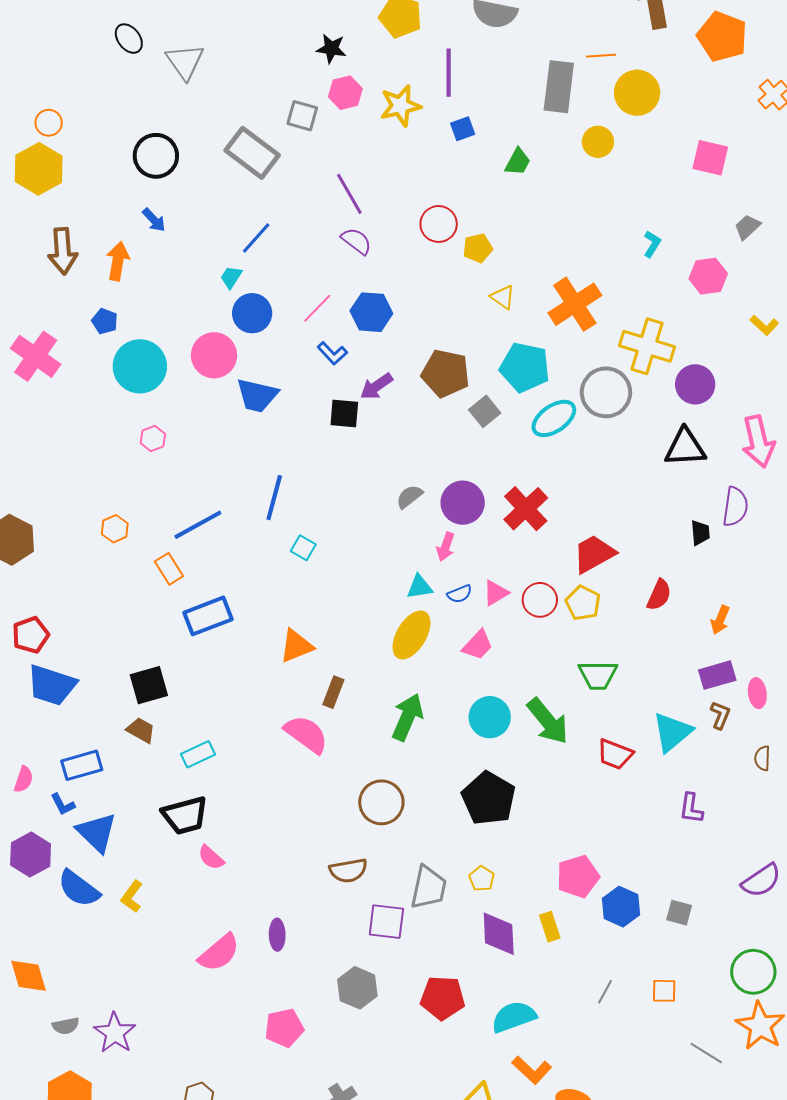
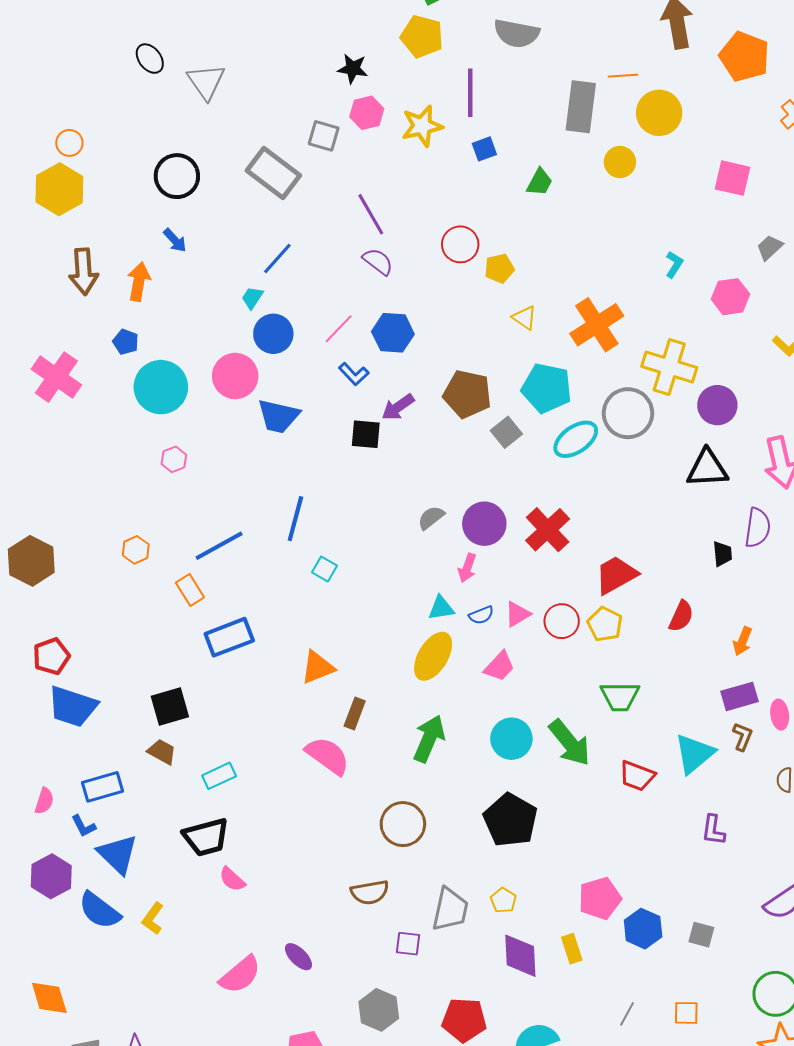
purple square: (386, 922) -> (408, 944), size x0.7
purple ellipse: (277, 935) -> (298, 957), turned -44

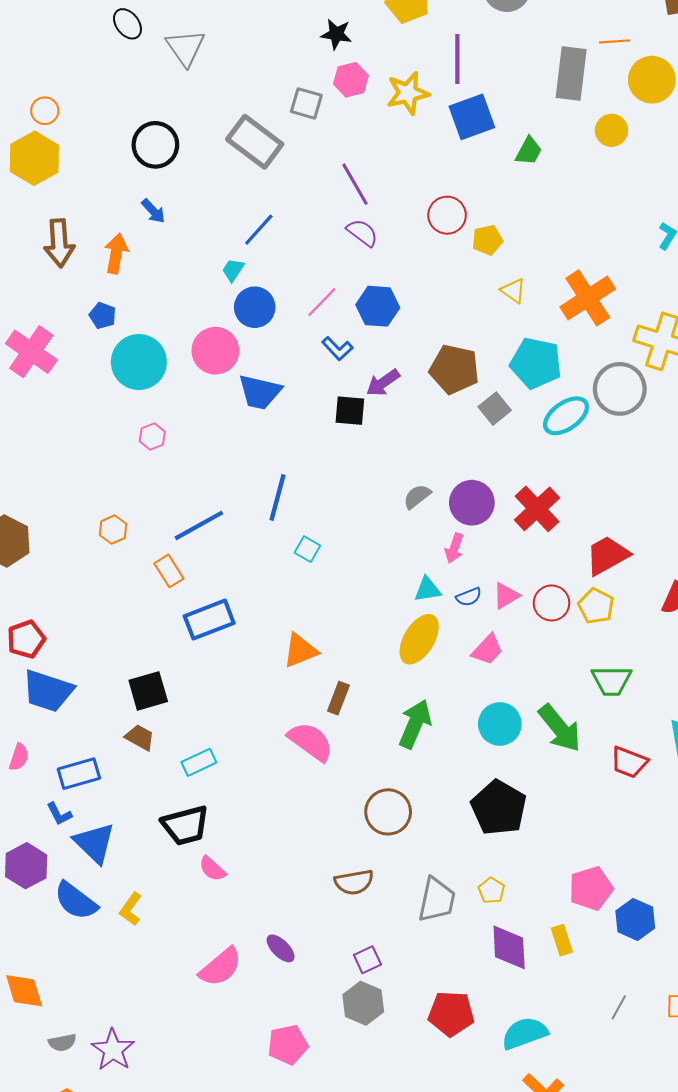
blue square: (484, 149) -> (472, 117), size x1.8
pink semicircle: (44, 801) -> (19, 757), moved
purple square: (408, 944) -> (367, 960), moved, turned -32

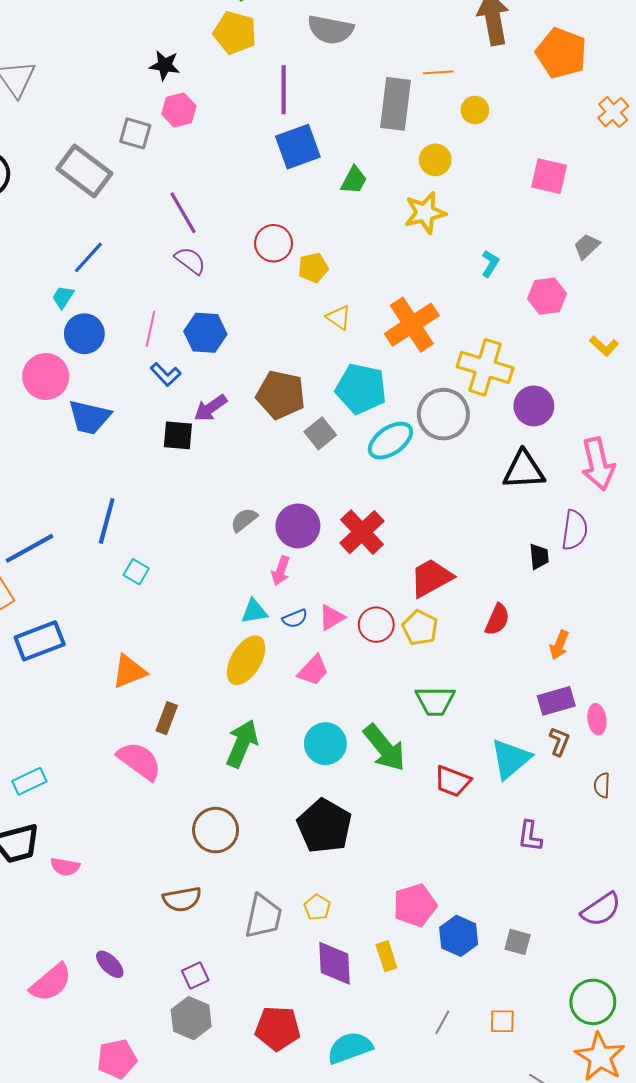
yellow circle: (652, 80) -> (475, 110), size x0.6
yellow star: (408, 93) -> (425, 213), moved
pink line: (322, 302) -> (150, 329), turned -32
pink semicircle: (212, 869) -> (65, 867), moved, turned -32

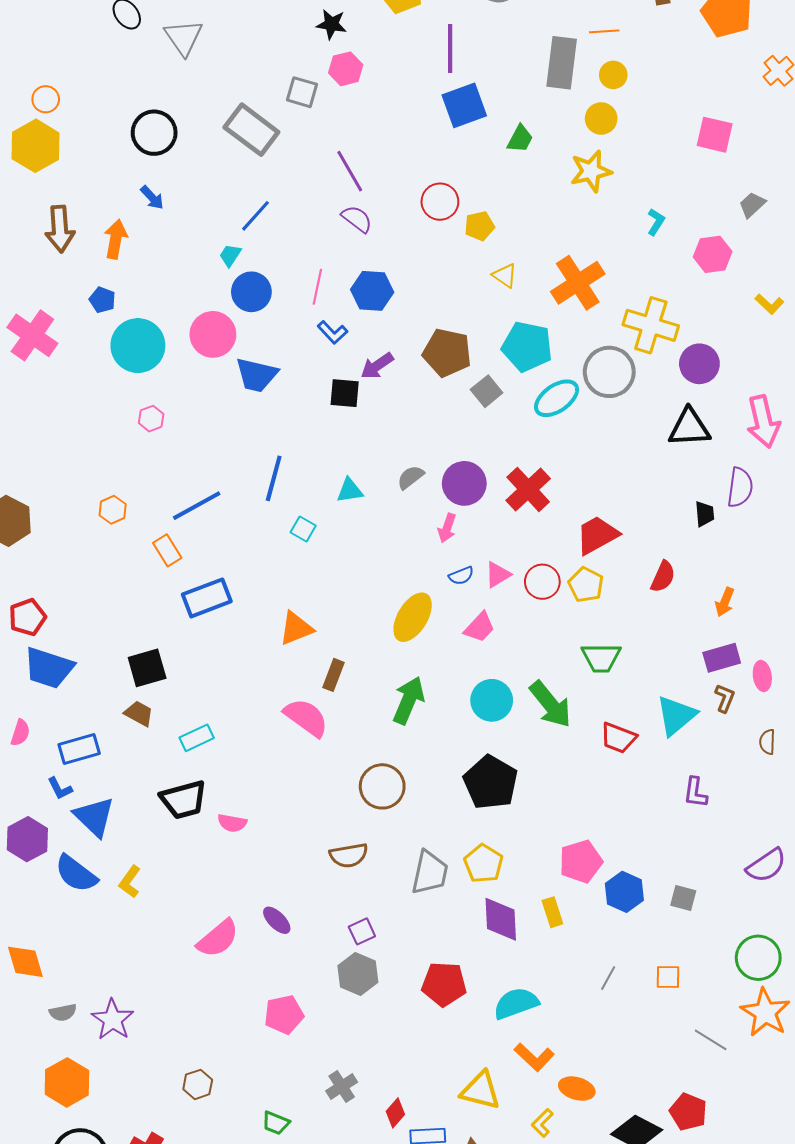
yellow circle: (475, 110) -> (613, 75), moved
cyan triangle: (254, 611) -> (350, 490), moved
yellow pentagon: (317, 907) -> (484, 863), size x1.5

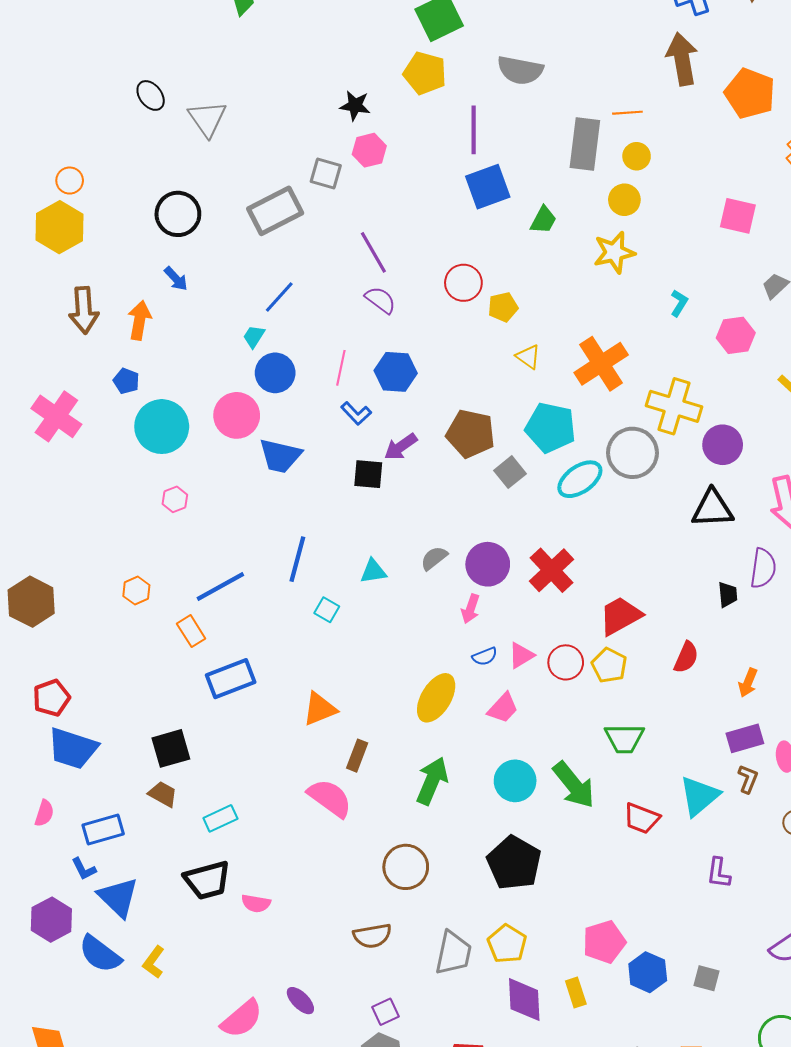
gray rectangle: (251, 130) -> (275, 211), turned -64

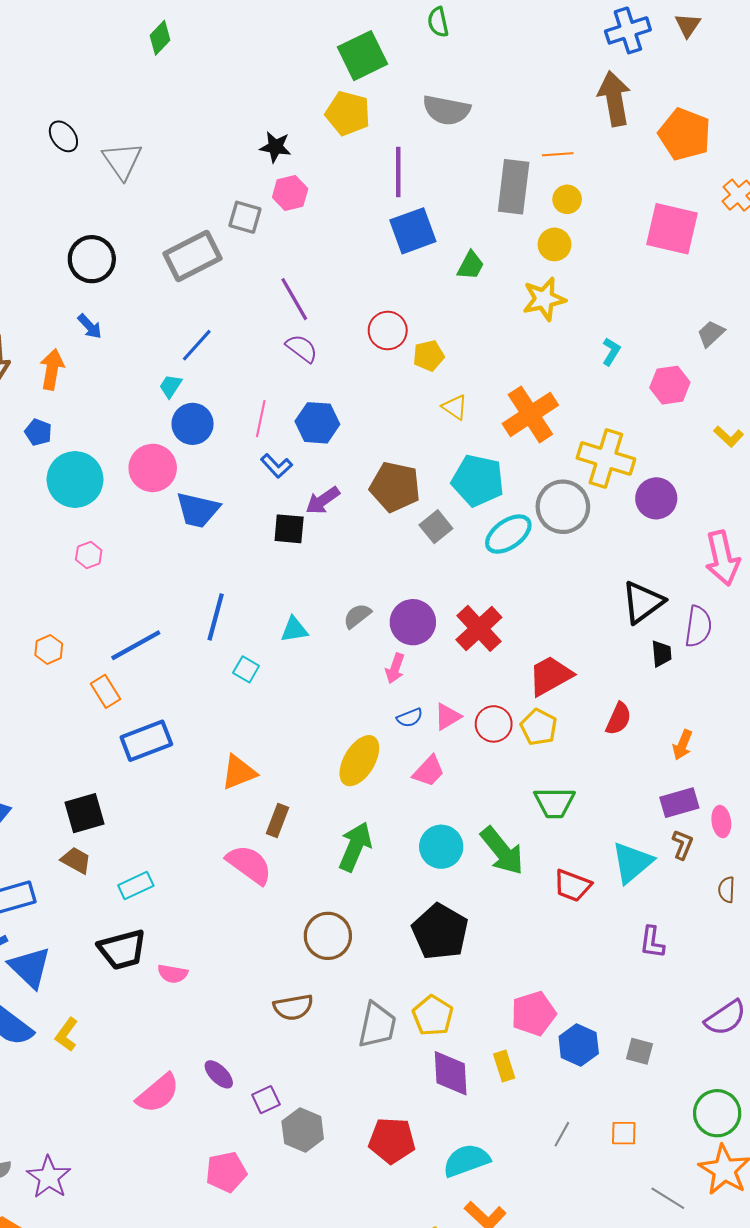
pink square: (738, 216) -> (672, 229), moved, size x1.4
black triangle: (712, 509) -> (643, 602), moved, turned -33
purple square: (385, 1012) -> (266, 1100), moved

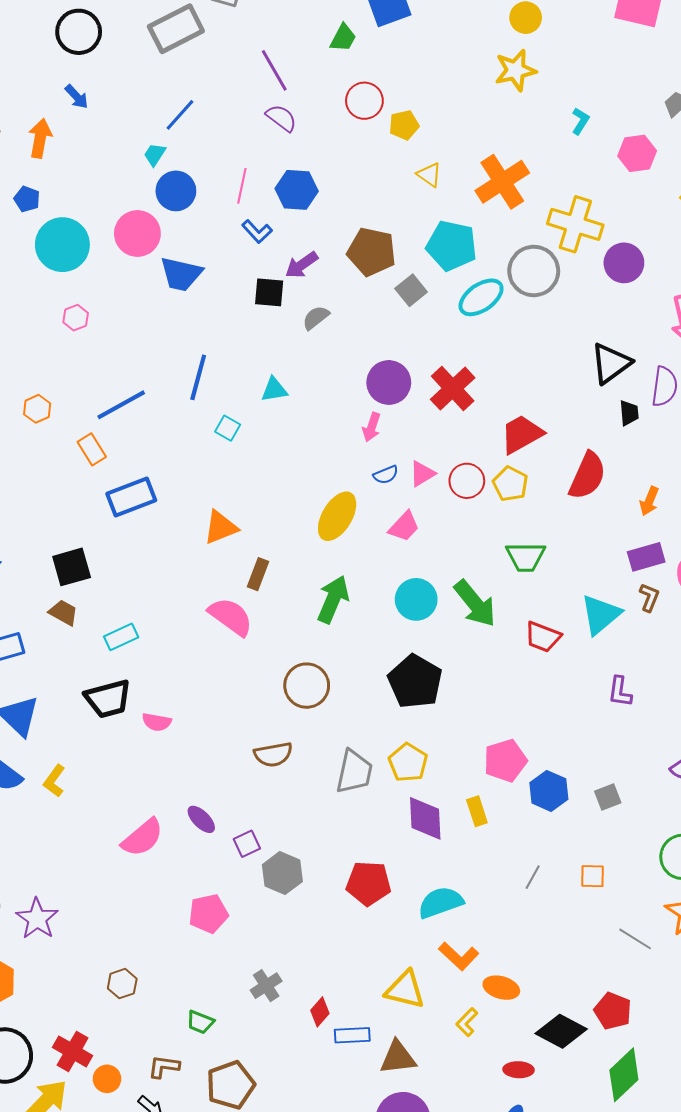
green trapezoid: (471, 265) -> (343, 38), moved
gray semicircle: (357, 616) -> (316, 318), moved
red semicircle: (618, 719) -> (587, 476), size x1.5
gray square: (639, 1051) -> (608, 797), turned -36

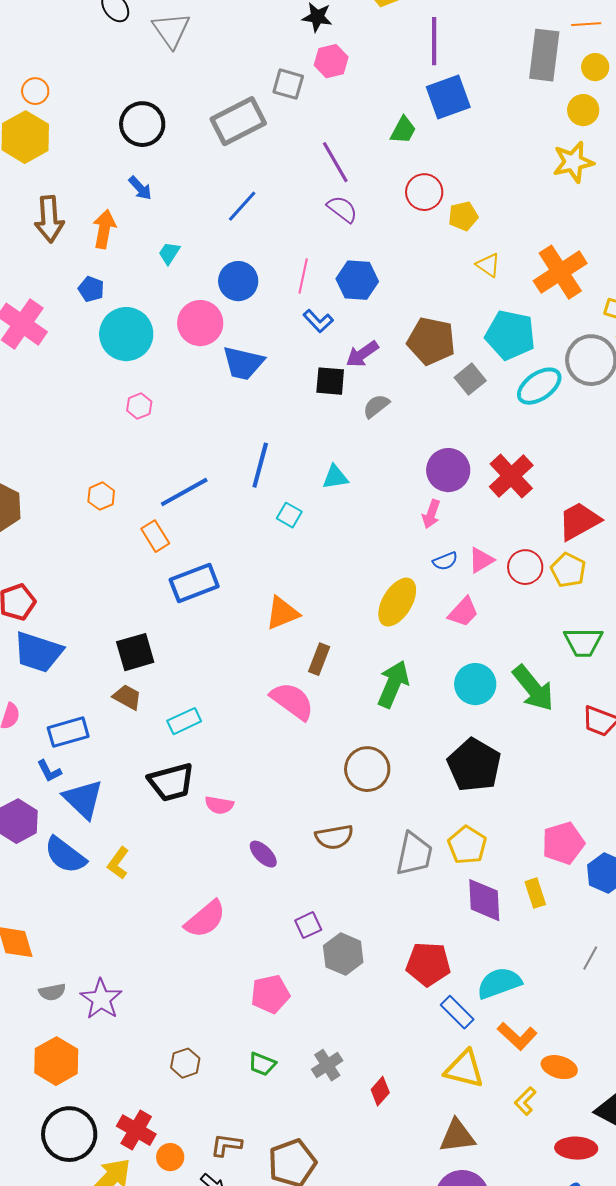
cyan trapezoid: (155, 154) -> (169, 253), moved
purple ellipse: (201, 819) -> (263, 854), moved
green trapezoid: (200, 1022) -> (262, 1064), moved
blue rectangle: (352, 1035) -> (457, 1012), moved, turned 48
red ellipse: (519, 1070) -> (576, 1148), size x1.4

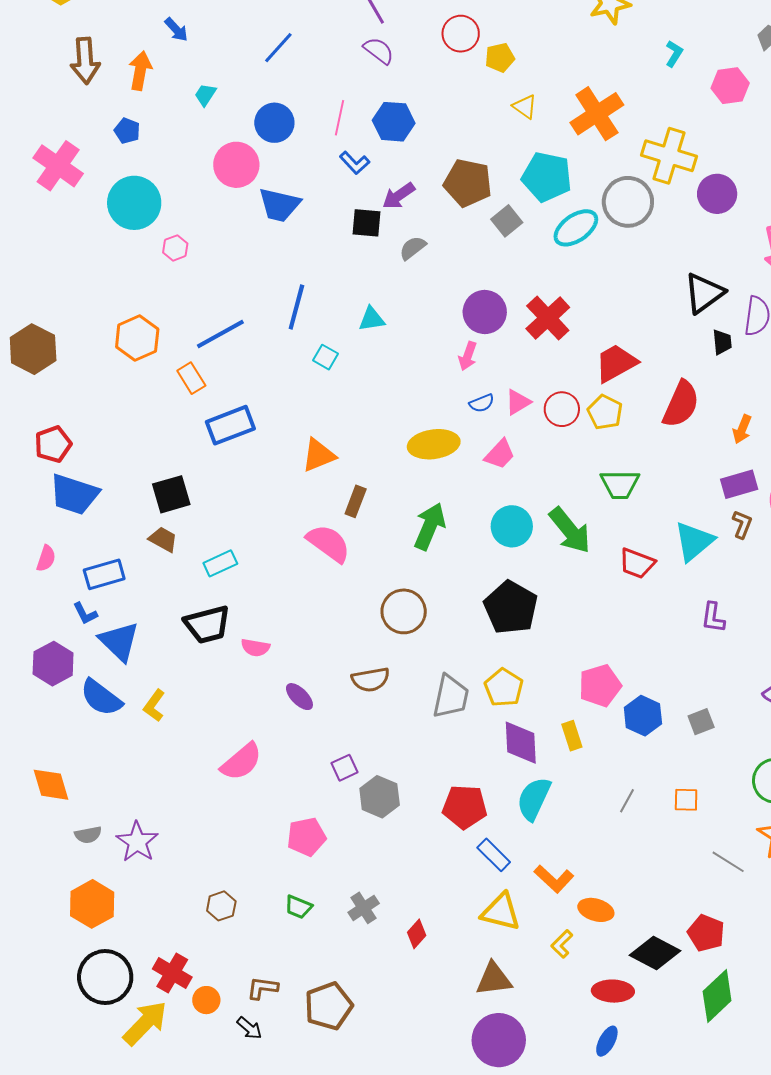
cyan circle: (126, 334) -> (134, 203), moved
orange hexagon: (101, 496) -> (137, 338), size x1.6
yellow ellipse: (397, 602) -> (434, 444), turned 51
cyan semicircle: (499, 983) -> (534, 799), moved, turned -45

